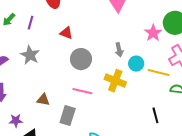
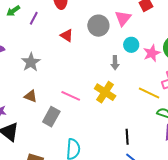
gray star: (30, 55) -> (31, 62), moved
gray circle: (81, 59) -> (98, 26), moved
cyan circle: (136, 64) -> (131, 45), moved
black line: (155, 115) -> (127, 137), moved

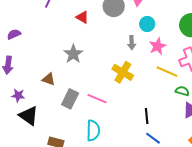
pink star: (152, 53) -> (158, 46), moved
gray star: (31, 62) -> (73, 54), moved
pink line: (71, 96) -> (97, 99), moved

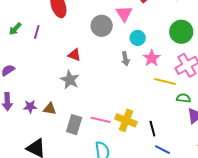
red triangle: (82, 17) -> (74, 55), moved
yellow cross: (123, 72) -> (126, 120), moved
purple star: (18, 95) -> (30, 107), moved

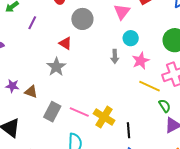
gray circle: (102, 26) -> (82, 19), moved
purple line: (37, 32) -> (32, 23), moved
green semicircle: (183, 98) -> (165, 106), turned 40

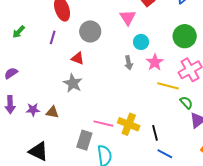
purple line: (32, 23) -> (53, 37), moved
gray rectangle: (52, 112) -> (84, 140), moved

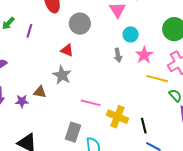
purple line: (53, 37) -> (29, 31), moved
brown triangle: (52, 112) -> (40, 92), moved
pink line: (103, 124) -> (91, 103), moved

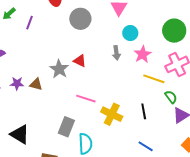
red triangle: (67, 50) -> (80, 61), moved
purple star: (22, 101) -> (17, 83), moved
black line: (144, 126) -> (144, 111), moved

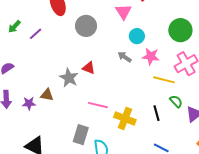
purple line: (30, 23) -> (36, 34), turned 32
gray arrow: (116, 53) -> (125, 57), turned 136
pink star: (142, 54) -> (151, 56), turned -30
purple star: (17, 83) -> (29, 103), moved
green semicircle: (171, 97) -> (176, 101), moved

